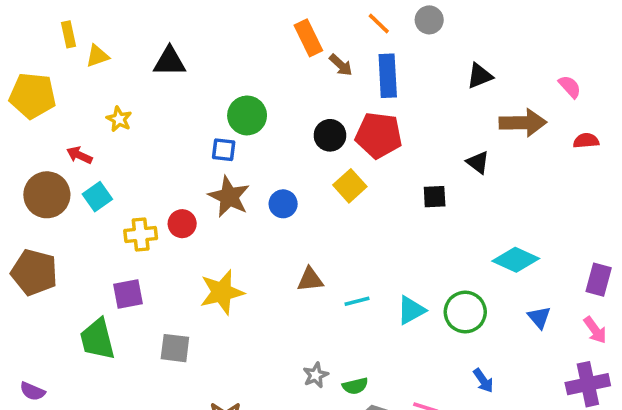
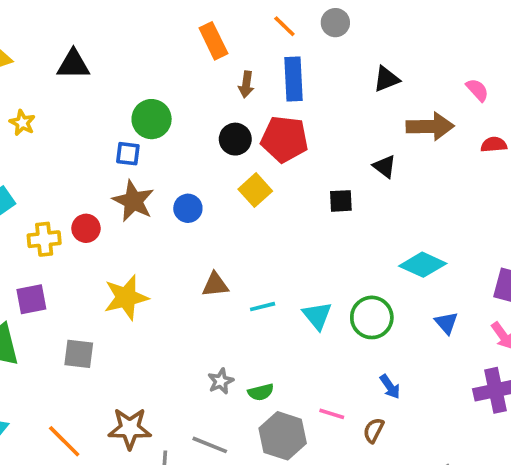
brown arrow: (341, 65) -> (246, 84), moved, turned 55
cyan triangle: (411, 310) -> (317, 316), turned -40

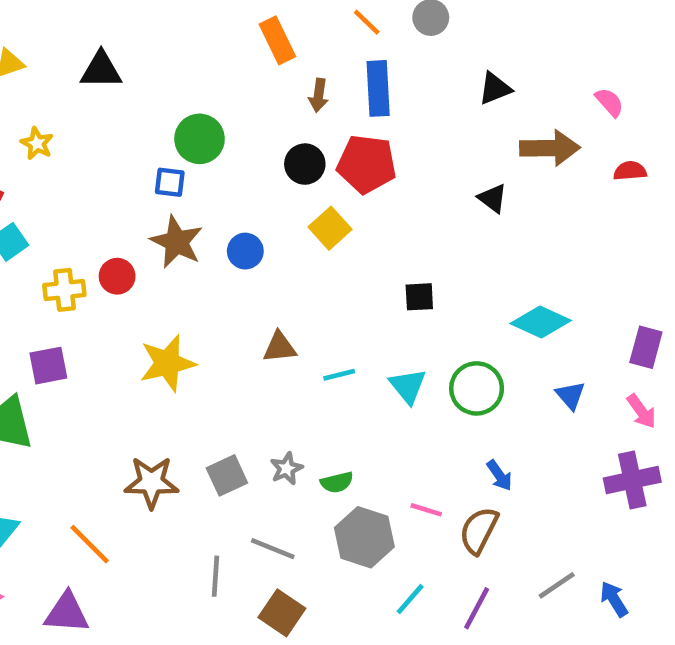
black square: (341, 201) -> (419, 297), moved
gray square: (79, 354) -> (227, 475), moved, turned -32
brown star: (130, 429) -> (151, 482), moved
brown semicircle: (374, 430) -> (479, 530), size x1.5

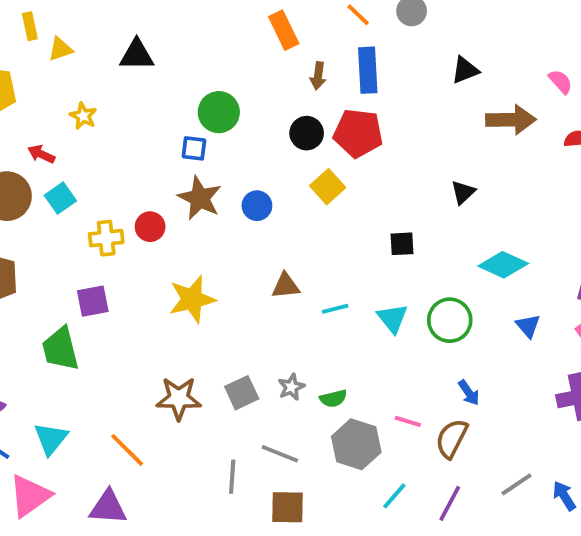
black triangle: (493, 198) -> (463, 192), moved, turned 40
brown square: (282, 613) -> (288, 507), turned -33

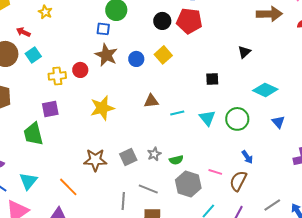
yellow square: (328, 187) -> (163, 55), moved

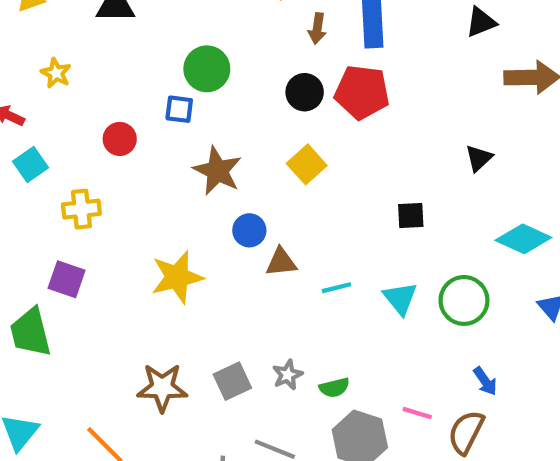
brown star: (106, 55) -> (217, 171), moved
blue circle: (136, 59) -> (249, 230), moved
red circle: (80, 70) -> (120, 139), moved
purple square: (50, 109) -> (67, 279), turned 30

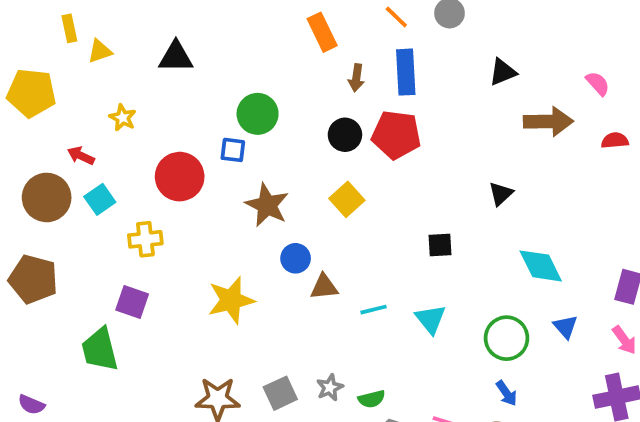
red circle: (120, 139) -> (180, 177), size x1.6
cyan diamond: (523, 239) -> (541, 266), turned 39
green circle: (464, 300) -> (507, 338), moved

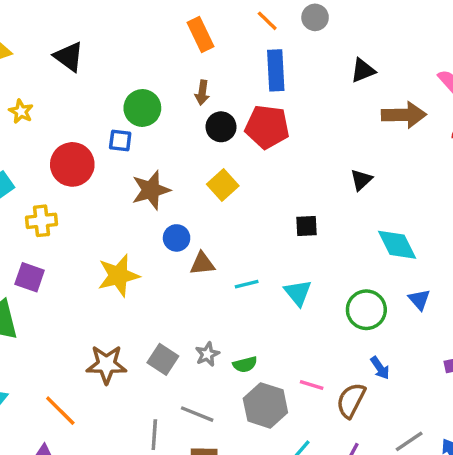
black triangle: (176, 57) -> (69, 57), turned 36
brown arrow: (356, 78) -> (202, 93), moved
brown star: (267, 205) -> (151, 190), turned 30
gray square: (280, 393) -> (163, 359), turned -32
blue arrow: (507, 393) -> (380, 368), moved

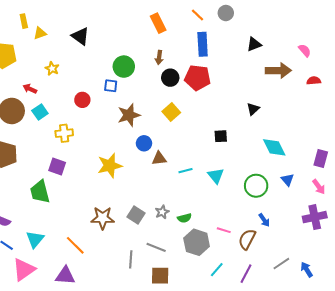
red circle: (72, 164) -> (82, 100), size x0.6

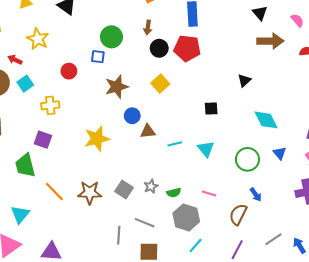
black triangle: (254, 44) -> (260, 13), moved, turned -49
yellow star: (52, 69) -> (38, 39), size x1.5
pink line: (224, 230) -> (209, 194), moved
orange line: (75, 245) -> (54, 192), moved
cyan line: (217, 270) -> (196, 246), moved

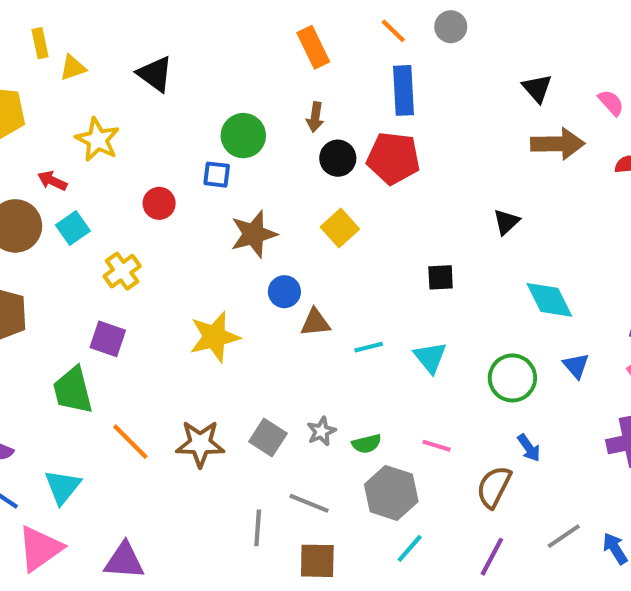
yellow cross: (50, 105) -> (122, 271), turned -30

